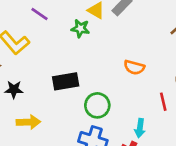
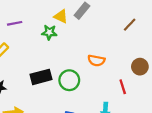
purple line: (39, 14) -> (15, 23), turned -40
green circle: (97, 105) -> (69, 80), moved

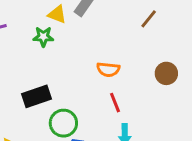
green circle: (69, 80) -> (63, 123), moved
red line: (123, 87) -> (115, 103), moved

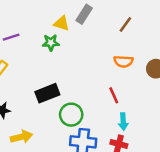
brown line: (149, 19) -> (125, 24), moved
orange semicircle: (108, 69) -> (123, 61), moved

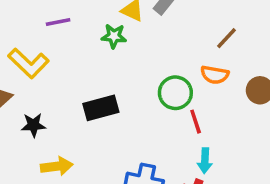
brown line: (125, 24) -> (226, 38), moved
green circle: (71, 115) -> (175, 93), moved

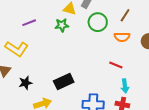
green circle: (175, 93) -> (98, 22), moved
black rectangle: (101, 108) -> (64, 81), moved
red line: (196, 122) -> (116, 65), turned -40

